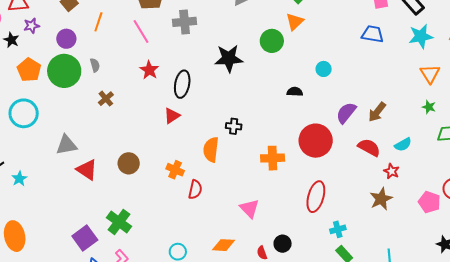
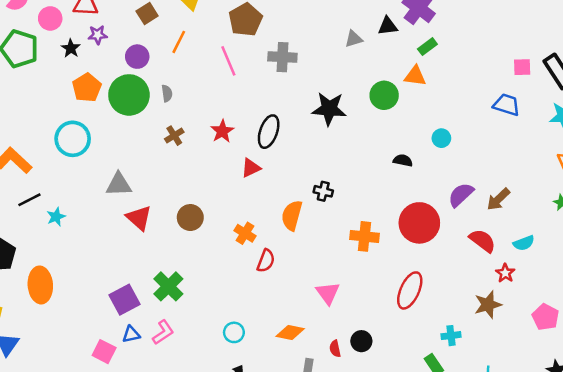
orange triangle: (295, 22) -> (415, 76), turned 42
red star: (149, 70) -> (222, 131), moved
cyan cross: (338, 229) -> (451, 336), moved

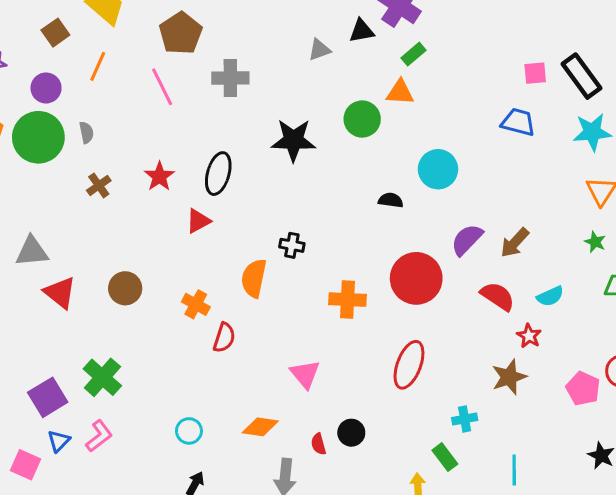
cyan circle: (441, 138) -> (438, 169), size x1.6
blue triangle: (131, 334) -> (59, 441), turned -30

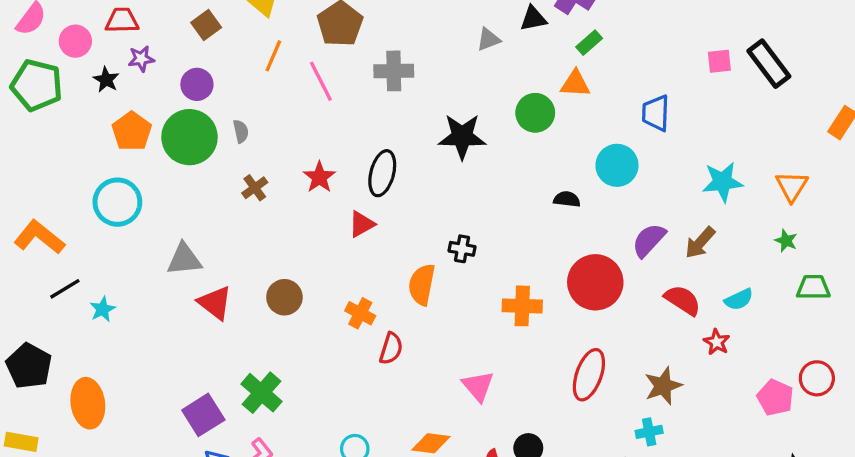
orange line: (98, 66) -> (273, 56), moved
blue trapezoid: (518, 122) -> (656, 113), moved, turned -102
cyan star: (592, 132) -> (722, 182), moved
brown star: (509, 377) -> (663, 386), moved

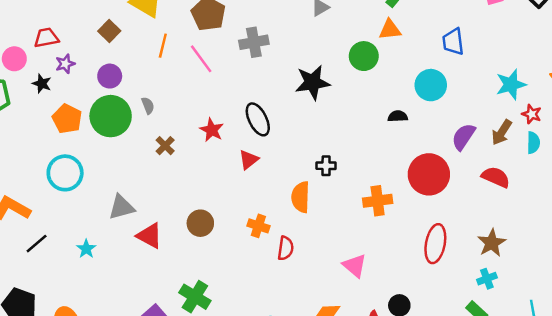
black ellipse: (382, 173) -> (258, 119), turned -32
cyan semicircle: (739, 299) -> (533, 143), moved, turned -55
cyan star: (103, 309) -> (86, 249), moved
red star: (717, 342) -> (532, 114), moved

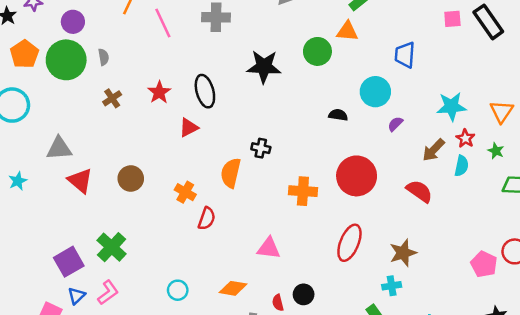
purple semicircle: (463, 137) -> (395, 124), moved, size x0.6
pink triangle: (355, 266) -> (269, 248), turned -45

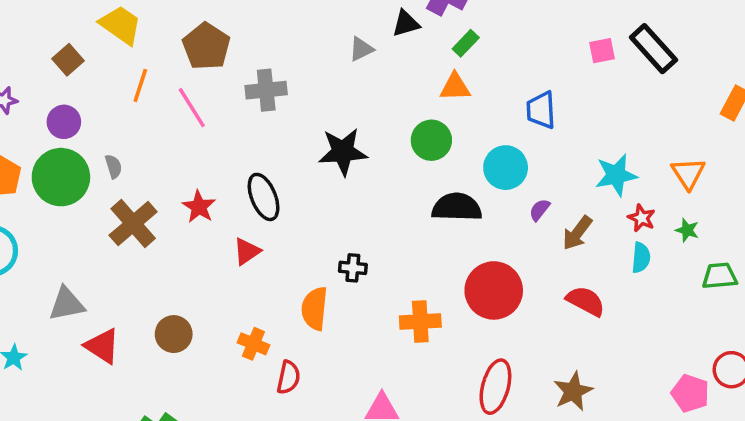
green circle: (317, 51) -> (431, 140), moved
brown cross: (112, 98) -> (133, 223), size x1.8
black semicircle: (338, 115) -> (457, 207), size x1.8
brown arrow: (434, 150) -> (577, 233), moved

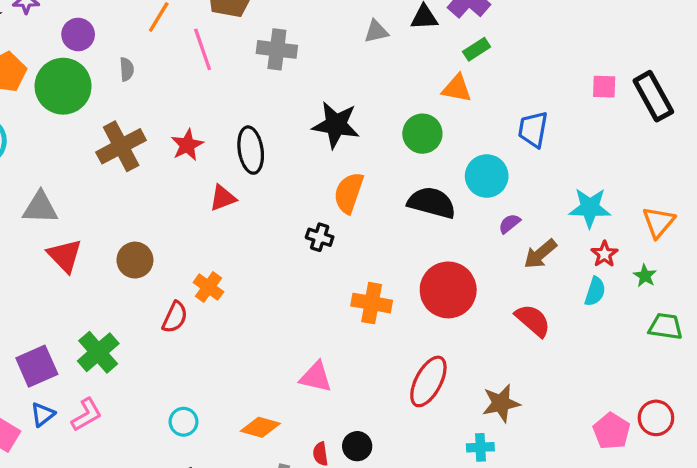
gray semicircle: (113, 166) -> (127, 69), moved
orange semicircle: (315, 308) -> (349, 193), moved
red semicircle: (288, 377) -> (175, 317), moved

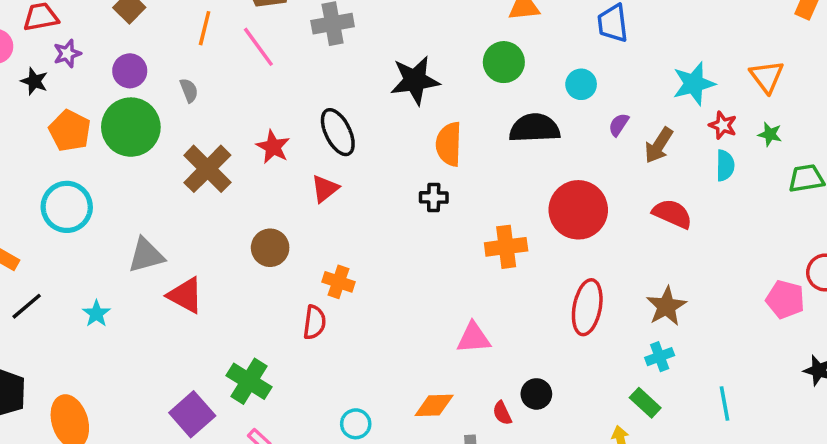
cyan circle: (487, 176) -> (581, 84), size x0.7
brown circle: (135, 260) -> (270, 248), moved

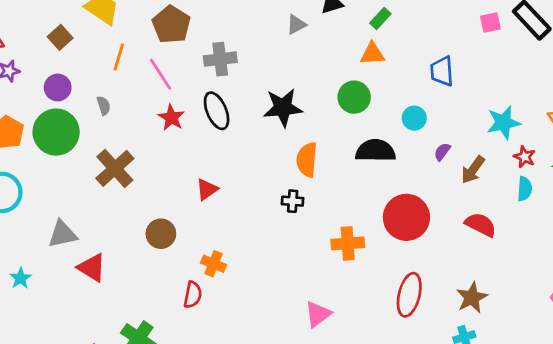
black ellipse: (338, 132) -> (217, 111), moved
red star: (273, 147) -> (171, 118), moved
pink triangle: (474, 338) -> (318, 314), turned -36

